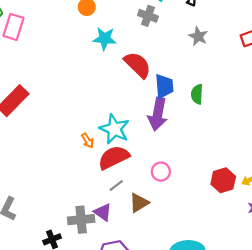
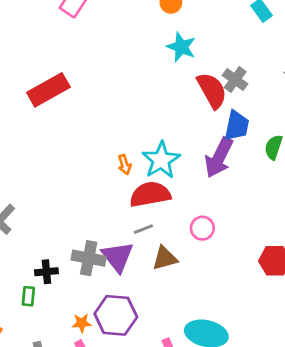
gray cross: (148, 16) -> (235, 80), moved
purple triangle: (103, 212) -> (118, 257), size x1.4

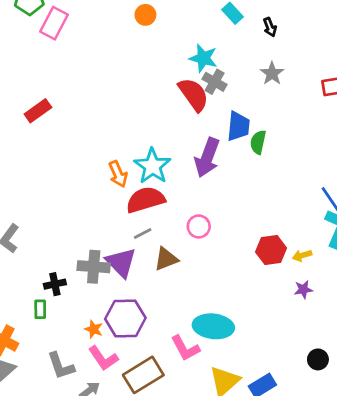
cyan star: (181, 47) -> (203, 58), moved
red rectangle: (48, 90) -> (38, 111), size x0.7
blue trapezoid: (237, 126) -> (238, 126), moved
orange arrow: (125, 165) -> (118, 174), size x1.4
orange star: (82, 323) -> (94, 329), turned 30

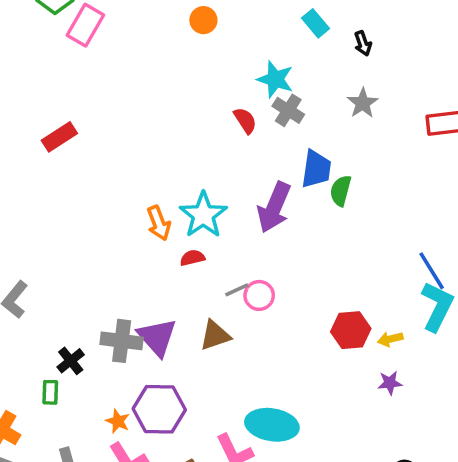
red semicircle: (194, 94) -> (245, 120), moved, size x0.6
red semicircle: (145, 200) -> (192, 258), size x0.5
gray line: (143, 234) -> (237, 290), moved
black cross: (55, 284) -> (71, 361), turned -30

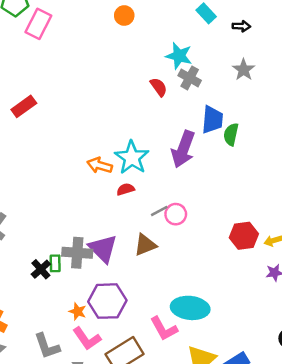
black arrow: (363, 43) -> (241, 26), turned -66
orange arrow: (159, 223) -> (100, 165), turned 130
green rectangle: (50, 392) -> (55, 263), moved

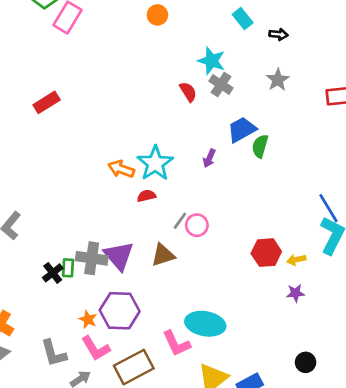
blue trapezoid: (212, 120) -> (242, 130), turned -128
purple arrow: (183, 149) -> (209, 158), size x0.5
gray line: (159, 211) -> (180, 221), turned -30

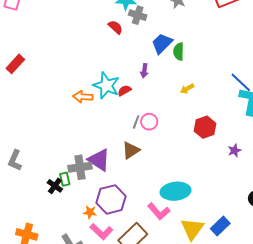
red semicircle: (146, 196) -> (124, 90), moved
yellow arrow: (296, 260) -> (187, 89), moved

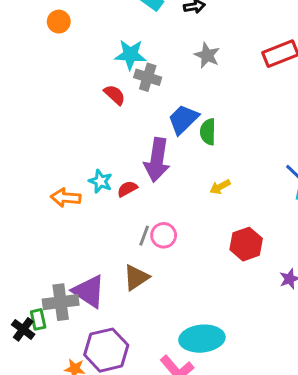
purple arrow: (144, 71) -> (157, 160), size x2.0
cyan star: (106, 86) -> (101, 181), size x0.6

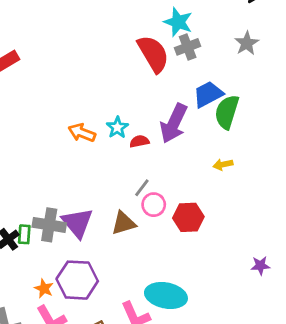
gray cross: (148, 77) -> (188, 47), turned 35
red semicircle: (115, 95) -> (153, 54), size x1.8
green semicircle: (208, 132) -> (227, 112), size x1.4
pink circle: (164, 235) -> (154, 205), moved
red hexagon: (246, 244) -> (188, 217), moved

